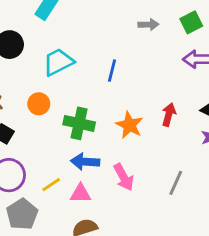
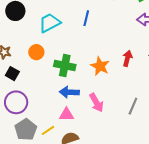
blue line: (112, 71) -> (86, 18), moved
yellow line: (51, 185) -> (48, 130), moved

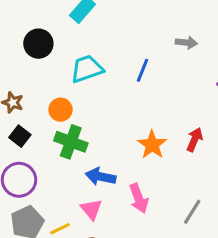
green cross: (65, 65) -> (71, 142), moved
pink triangle: (66, 115) -> (91, 209), turned 42

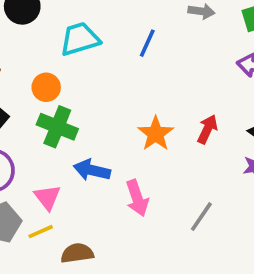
pink triangle: (91, 209) -> (47, 197), moved

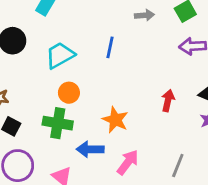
orange circle: (46, 87) -> (69, 93), moved
orange star: (156, 134) -> (115, 120), moved
pink arrow: (137, 198) -> (128, 162), turned -112

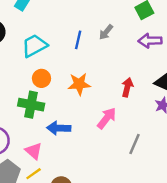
gray arrow: (144, 15) -> (106, 32), moved, turned 133
orange star: (115, 120) -> (79, 84), moved, turned -30
pink arrow: (128, 162) -> (107, 118), moved

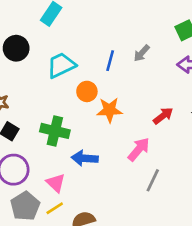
orange circle: (41, 78) -> (87, 91), moved
red arrow: (127, 87) -> (163, 116), turned 36
gray line: (135, 144) -> (153, 180), moved

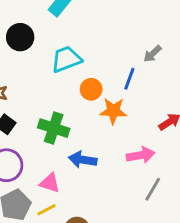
blue line: (110, 61) -> (129, 79), moved
pink arrow: (139, 149) -> (141, 155), turned 35
pink triangle: (56, 183) -> (50, 183), turned -30

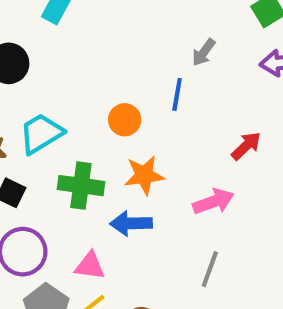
cyan trapezoid: (66, 59) -> (41, 133), moved
orange star: (113, 111) -> (144, 175), moved
gray line: (153, 189) -> (210, 269), moved

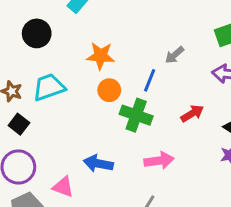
red arrow: (246, 146) -> (192, 113), moved
orange star: (144, 175) -> (101, 56), moved
green cross: (81, 186) -> (136, 115), moved

